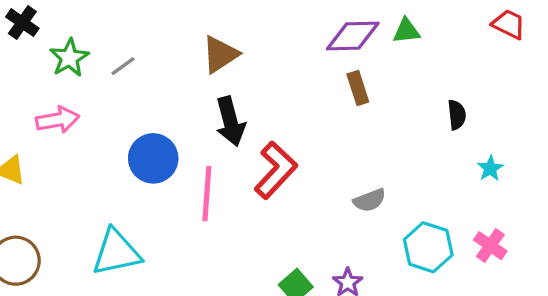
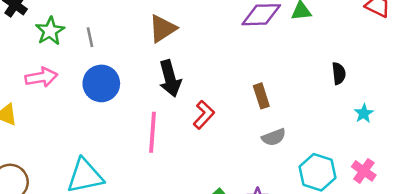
gray line: (123, 66) -> (90, 37), turned -66
brown rectangle: (358, 88) -> (261, 96), moved
blue circle: (153, 158) -> (101, 83), moved
red L-shape: (276, 170) -> (204, 115), size x0.7

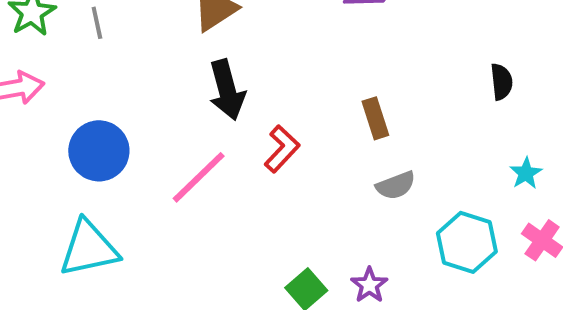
blue circle: (101, 83) -> (99, 151), moved
cyan star: (364, 113) -> (526, 173), moved
pink line: (153, 132) -> (199, 177), turned 42

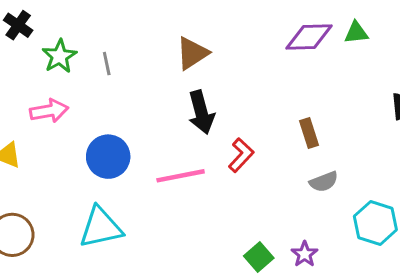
pink line: (199, 177) -> (181, 176), turned 33

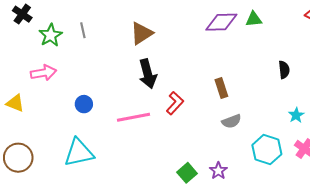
gray line: (107, 64) -> (83, 30), moved
blue circle: (108, 157) -> (84, 104), size x0.6

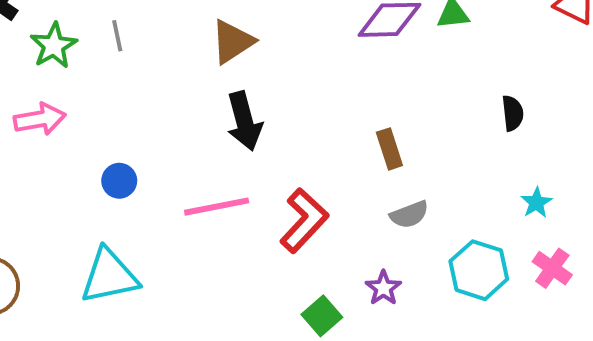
red L-shape: (175, 103) -> (304, 220), moved, size x1.4
purple star: (218, 171) -> (383, 288), moved

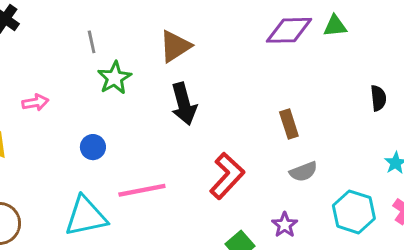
green star: (54, 46) -> (115, 78), moved
pink arrow: (40, 119) -> (35, 102), size x0.7
pink line: (217, 207) -> (142, 190), moved

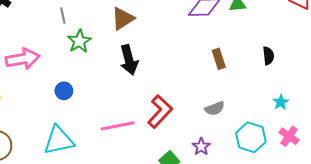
pink arrow: (35, 102) -> (23, 59), size x1.8
brown rectangle: (289, 124) -> (219, 59), moved
pink line: (142, 190) -> (118, 126), moved

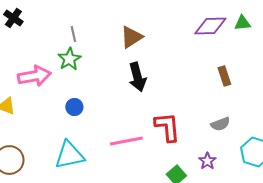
green star: (79, 41) -> (69, 59), moved
red L-shape: (160, 112) -> (167, 127), turned -48

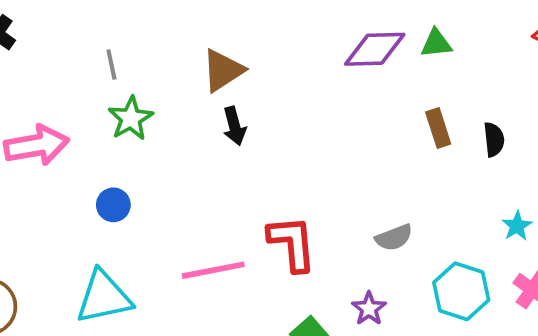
green star: (69, 59) -> (131, 118), moved
brown rectangle: (224, 76) -> (438, 128), moved
black arrow: (137, 77) -> (234, 126), moved, size x0.7

